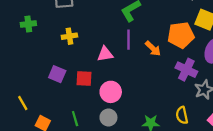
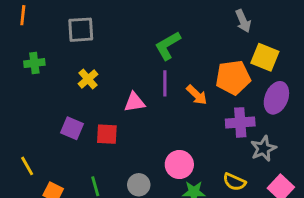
yellow cross: (69, 36) -> (88, 79), turned -32
purple cross: (186, 70) -> (240, 122), turned -30
pink circle: (111, 92) -> (179, 165), moved
yellow semicircle: (182, 115) -> (234, 182), turned -54

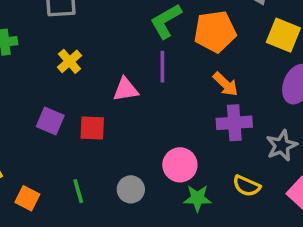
orange pentagon: (233, 78) -> (215, 32), moved
orange arrow: (197, 95) -> (226, 84), moved
purple cross: (240, 122) -> (234, 123), moved

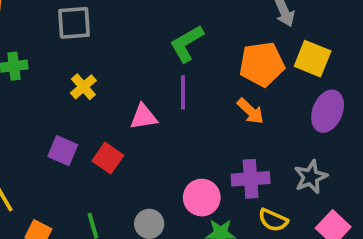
orange pentagon: (215, 32) -> (262, 64), moved
purple cross: (234, 123) -> (251, 179), moved
red square: (92, 128) -> (108, 158), turned 32

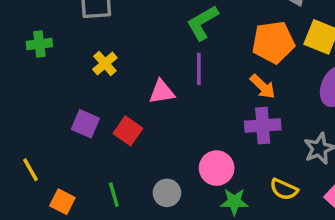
purple cross: (251, 179) -> (263, 126), moved

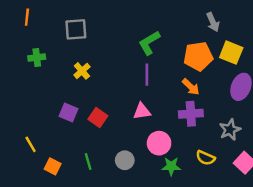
pink triangle: (162, 92) -> (142, 111), moved

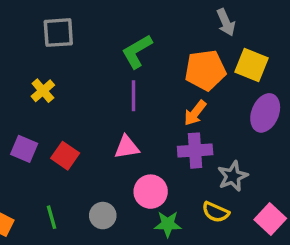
gray square: (76, 29) -> (58, 33), moved
orange arrow: (191, 87) -> (195, 113), turned 84
gray star: (230, 130) -> (233, 176), moved

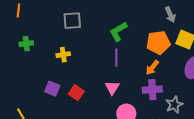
yellow cross: (43, 91) -> (63, 55), turned 32
pink triangle: (127, 147) -> (112, 88), turned -49

